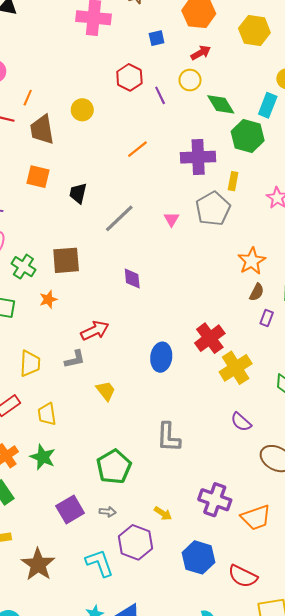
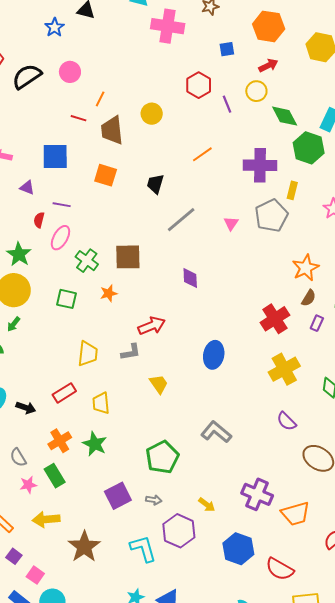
black trapezoid: (78, 193) -> (155, 184), moved
red cross: (210, 338) -> (275, 319), moved
gray L-shape: (168, 437) -> (216, 432), turned 124

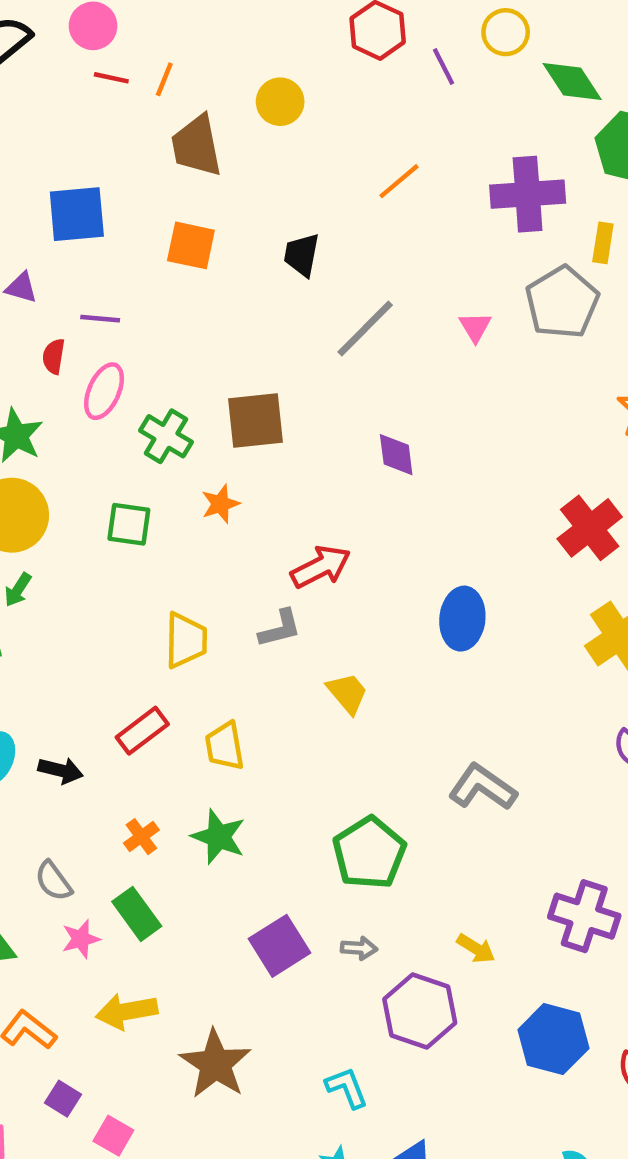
red line: (78, 118) -> (111, 78), moved
orange cross: (60, 441) -> (141, 837), size x0.7
cyan L-shape: (143, 549) -> (347, 1088), moved, size x0.7

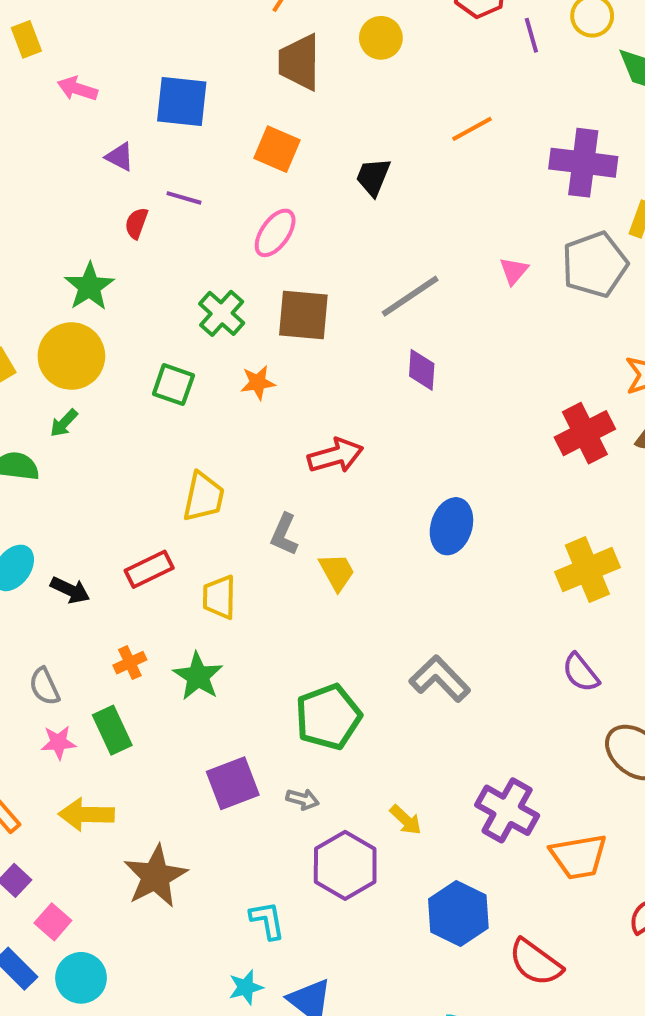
gray line: (365, 329) -> (410, 296), moved
pink ellipse: (104, 391) -> (275, 233), moved
red cross: (590, 528) -> (585, 433), moved
gray L-shape: (280, 628) -> (284, 534), moved, turned 117

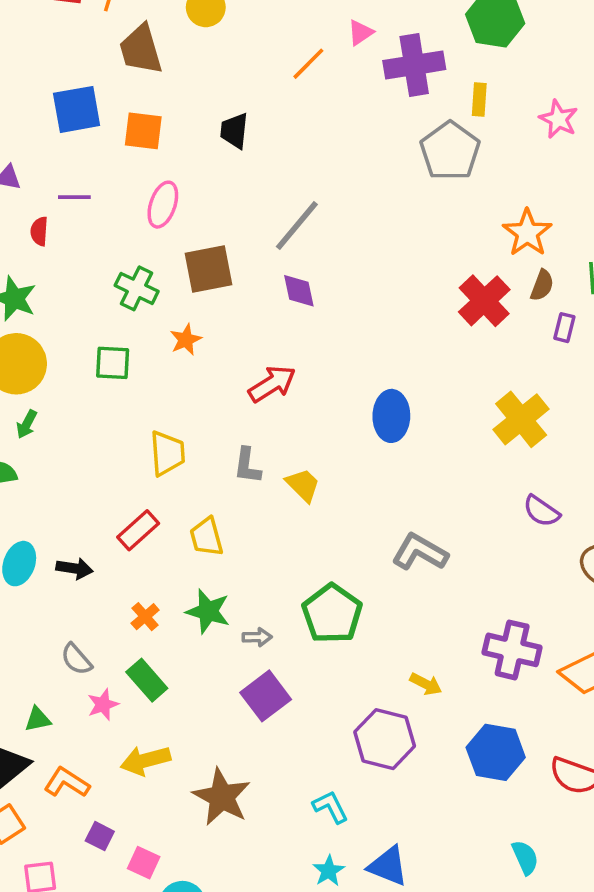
blue square: (182, 102) -> (77, 109), moved
pink triangle: (514, 271) -> (360, 33), moved, turned 32
purple diamond: (422, 370) -> (299, 291), moved
gray arrow: (303, 799) -> (257, 637), moved

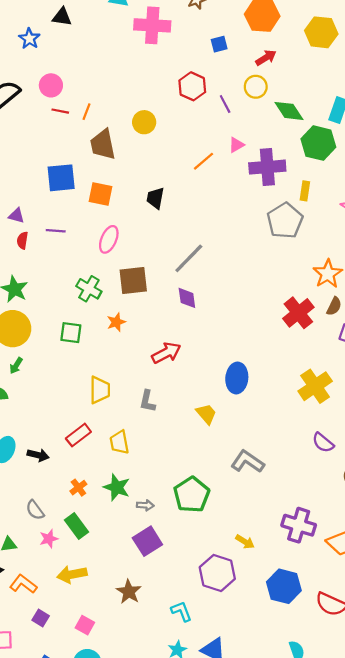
red semicircle: (39, 231) -> (22, 240), moved
yellow trapezoid: (303, 485) -> (206, 414), moved
brown star: (222, 797) -> (129, 592), moved, size x0.7
pink square: (144, 863) -> (85, 625), moved

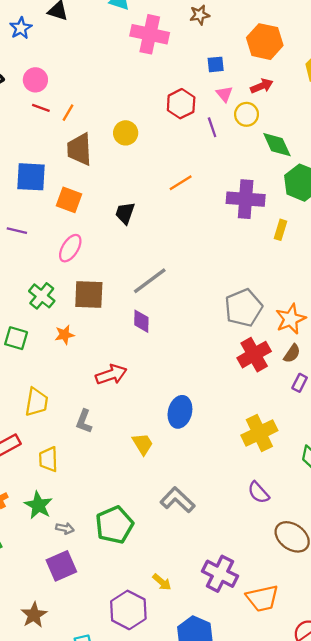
pink triangle: (236, 145) -> (224, 94), moved, turned -49
gray pentagon: (285, 221) -> (243, 308), moved

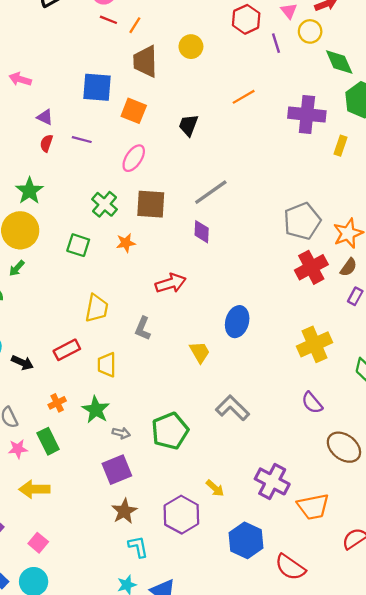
brown star: (34, 615) -> (124, 511), moved

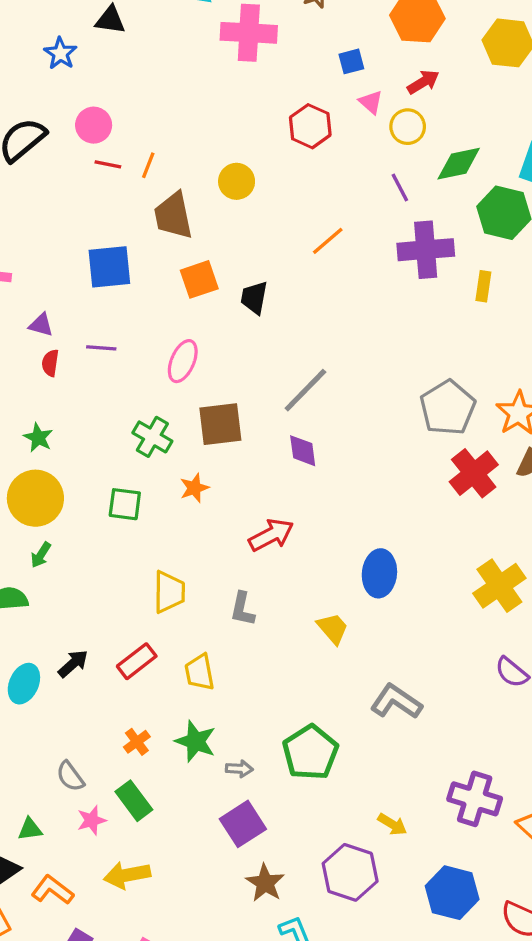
purple line: (276, 43) -> (400, 188), moved
green diamond: (339, 62) -> (459, 164), turned -68
orange square: (134, 111) -> (199, 279), moved, turned -30
green star: (29, 191) -> (38, 438), size x0.7
black arrow: (22, 363) -> (73, 664), moved, turned -55

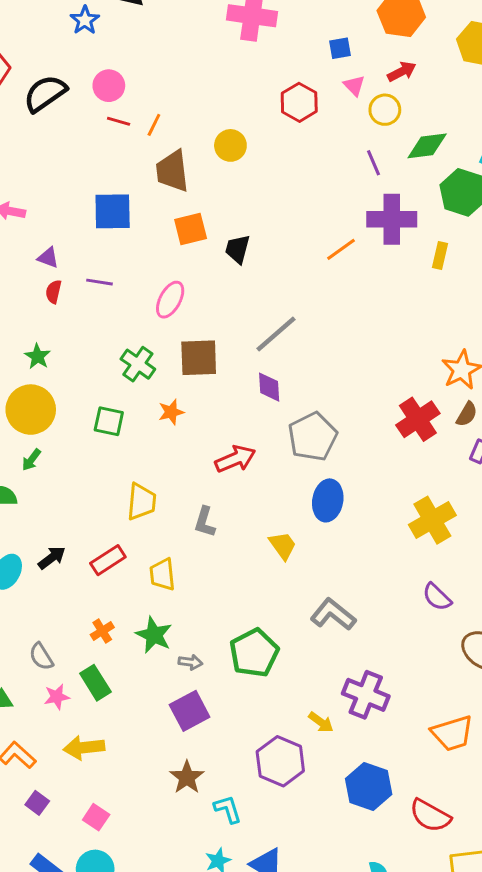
orange line: (328, 241) -> (341, 249), moved
gray pentagon: (448, 408) -> (313, 437), moved
purple cross: (475, 799) -> (366, 695), moved
brown star: (265, 883) -> (187, 777), moved

